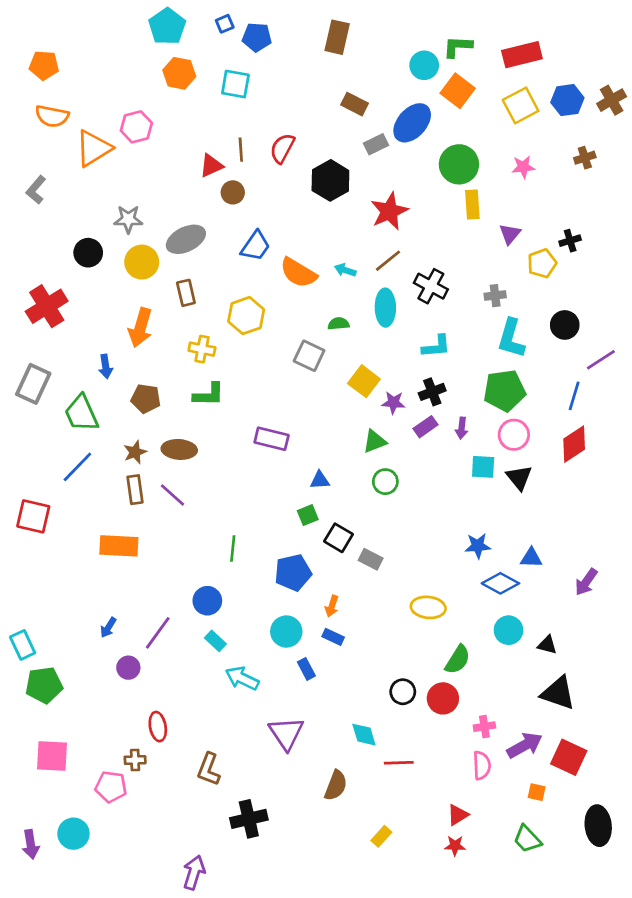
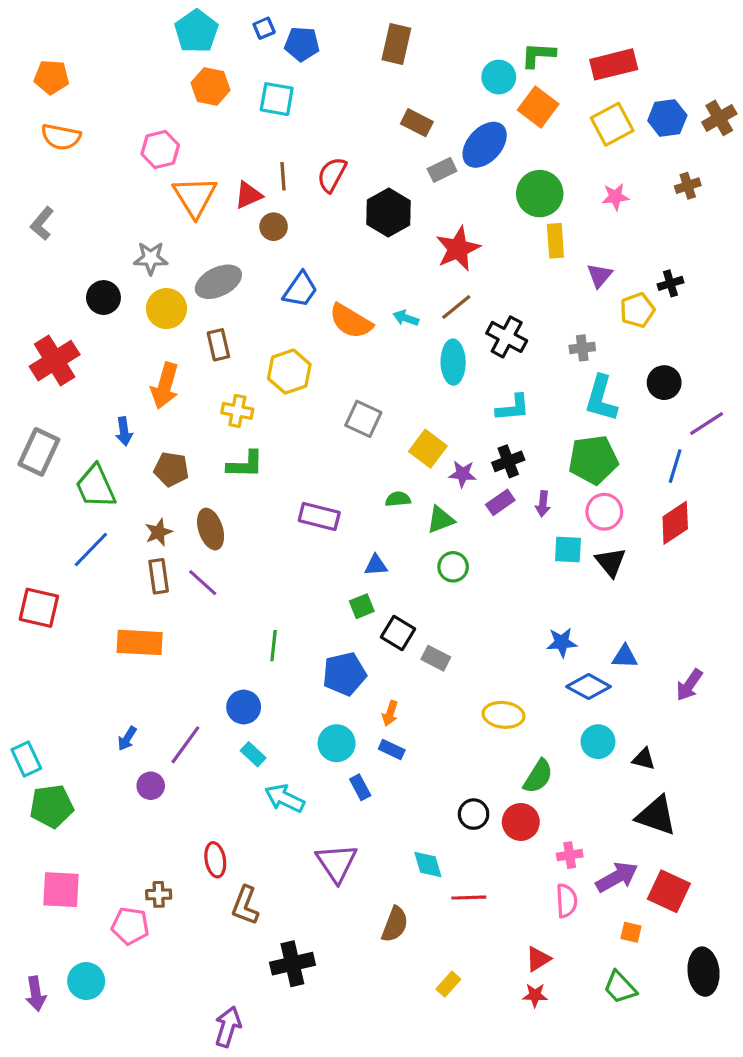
orange triangle: (94, 148) -> (195, 197), moved, turned -30
green semicircle: (339, 324) -> (398, 499), moved
brown ellipse: (179, 449) -> (211, 529), turned 68
red ellipse: (158, 727) -> (215, 860), moved

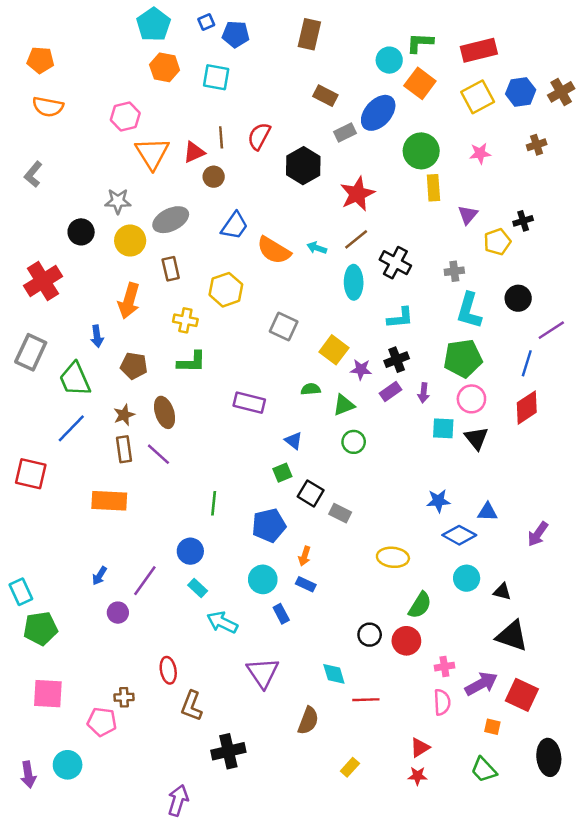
blue triangle: (376, 565) -> (293, 441), turned 42

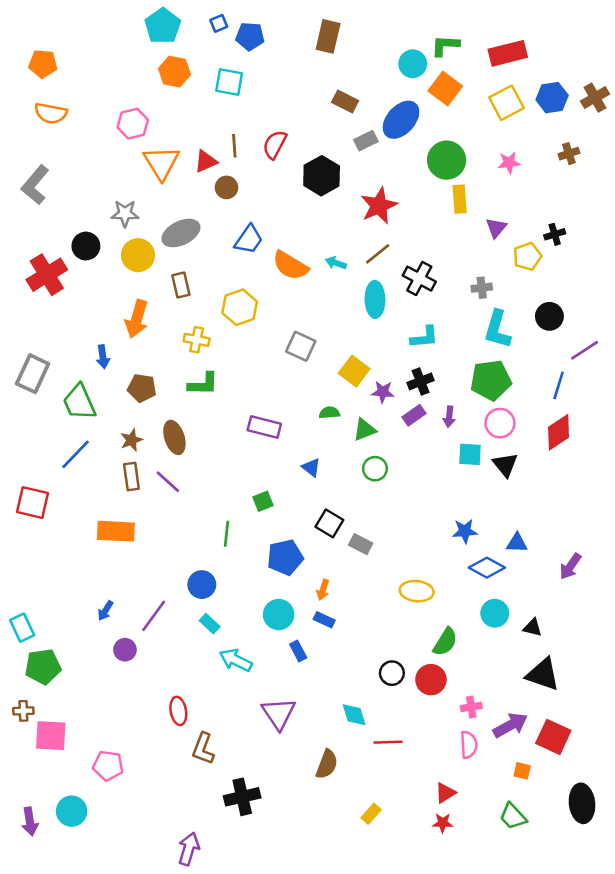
gray L-shape: (33, 174) -> (35, 185), size x1.4
red cross: (43, 281) -> (47, 275), moved
green square: (282, 473) -> (263, 501), moved
brown cross: (124, 697) -> (23, 711), moved

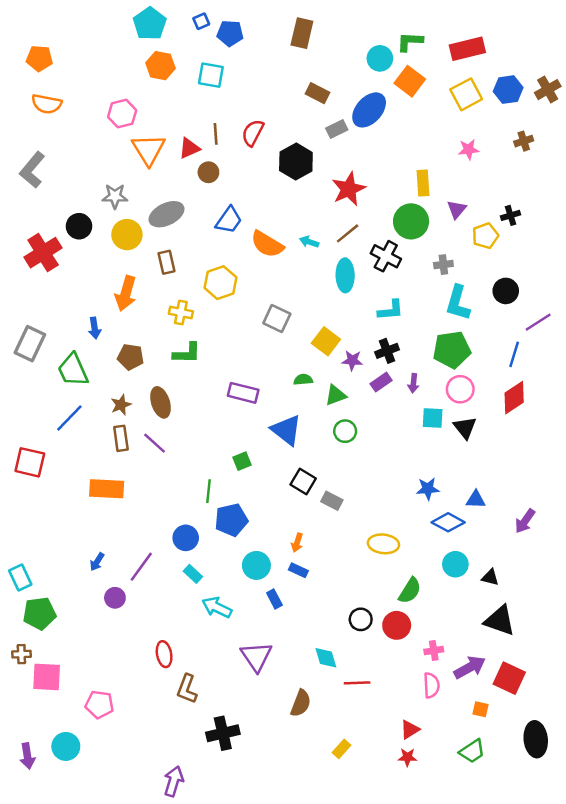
green circle: (447, 160) -> (411, 221), moved
blue triangle: (311, 467) -> (286, 430), size x1.8
blue pentagon: (285, 557) -> (231, 520), moved
green trapezoid: (513, 816) -> (472, 751), turned -80

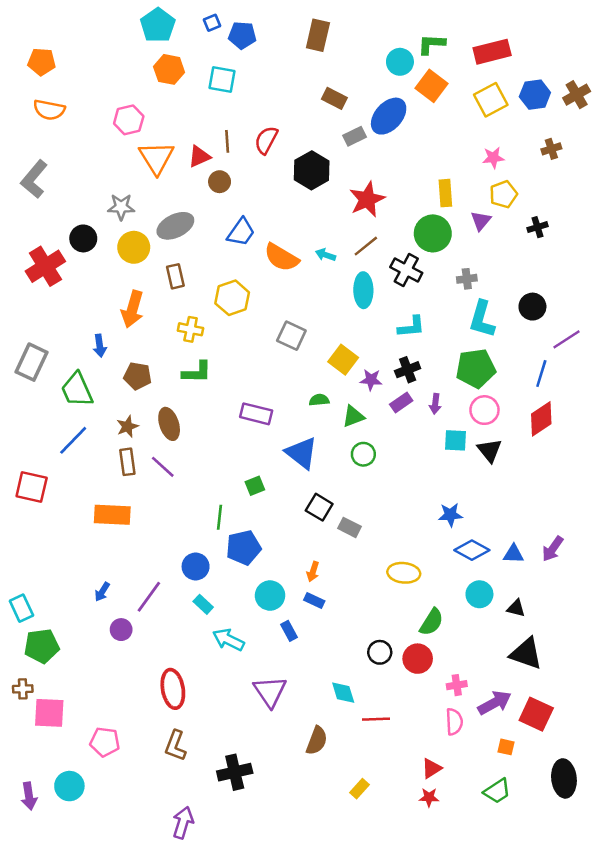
yellow pentagon: (485, 236) -> (503, 194), moved
blue triangle: (476, 500) -> (514, 554), moved
red ellipse: (164, 654) -> (173, 689), size x1.4
brown L-shape: (187, 689) -> (175, 746), moved

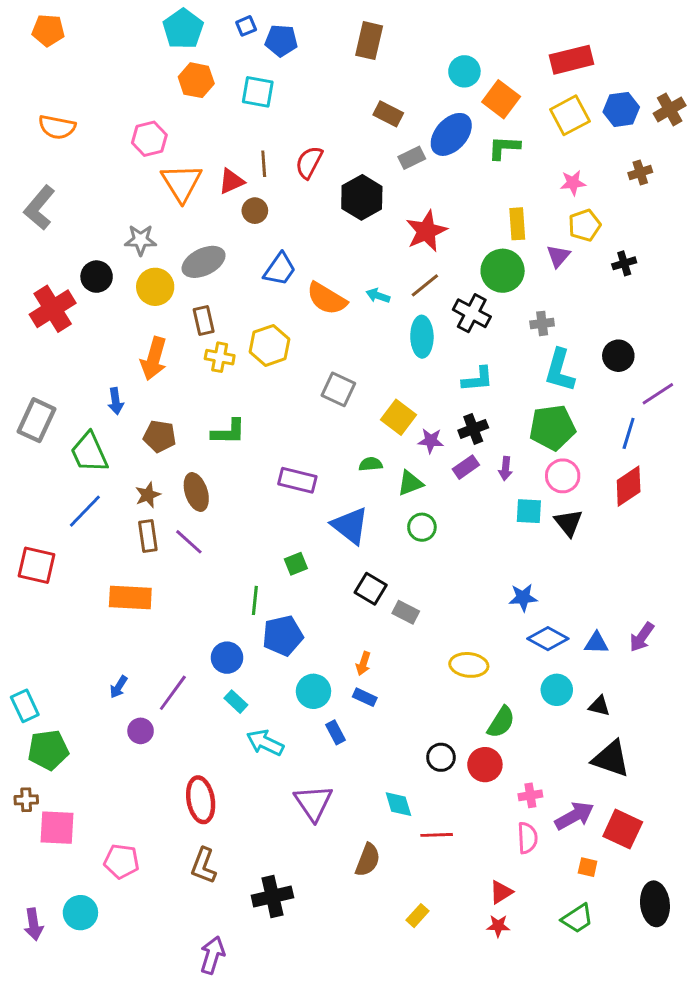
green L-shape: (432, 44) -> (504, 148), moved
orange pentagon: (42, 62) -> (48, 30), moved
yellow cross: (191, 329) -> (220, 357), moved

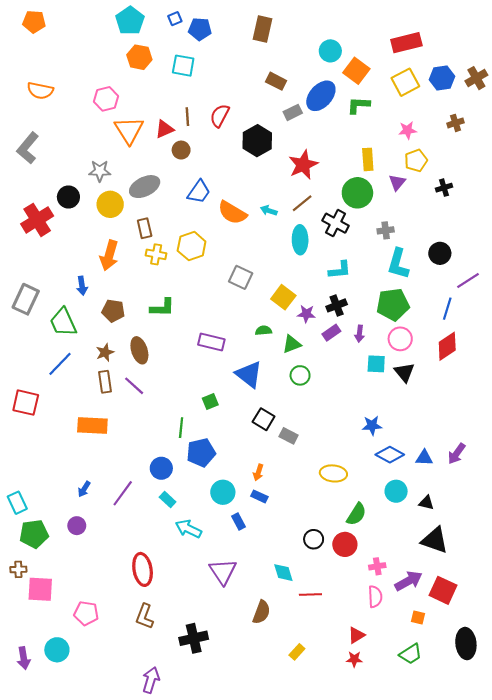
purple circle: (141, 731) -> (77, 526), moved

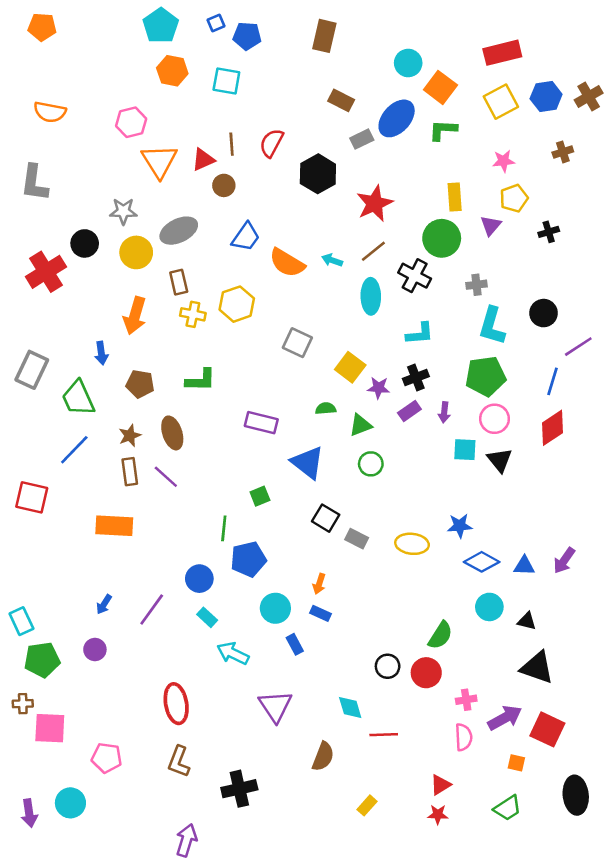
gray L-shape: (28, 148) -> (34, 183), turned -32
yellow ellipse: (333, 473) -> (412, 544), moved

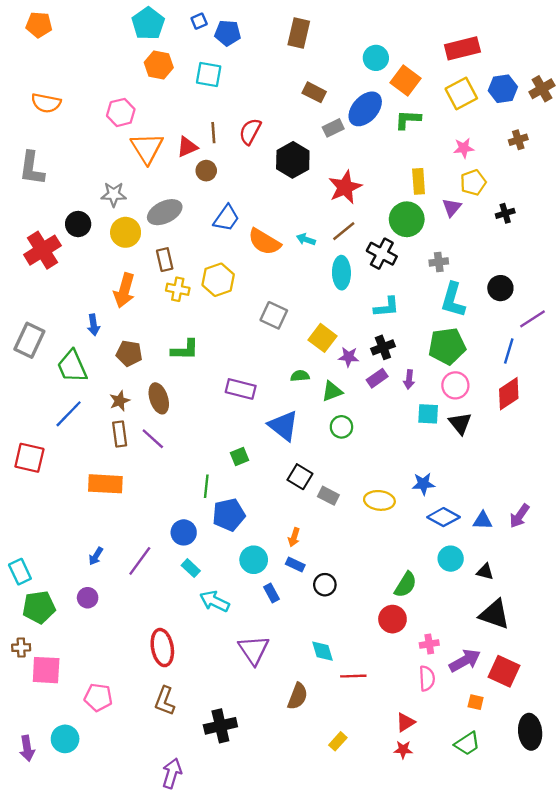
black circle: (388, 666) -> (325, 585), moved

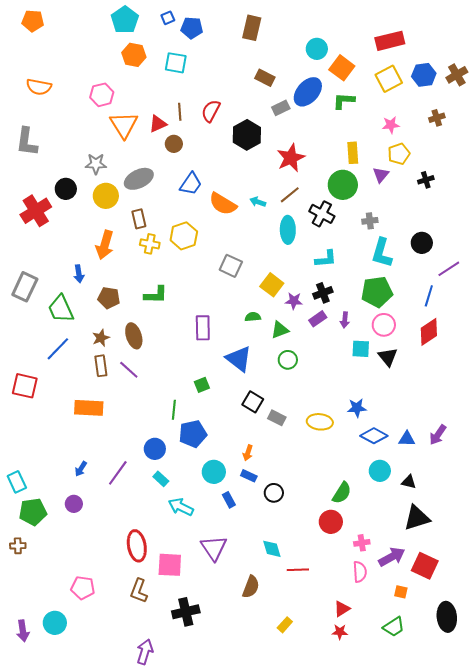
purple rectangle: (241, 389) -> (203, 328), turned 75
black triangle: (495, 614) -> (417, 518), turned -36
pink square: (46, 670) -> (170, 565), moved

